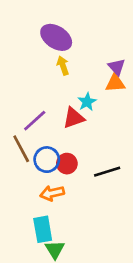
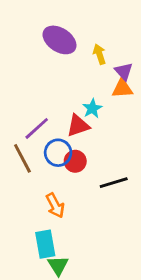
yellow arrow: (63, 66) -> (99, 54), moved
blue circle: (47, 160) -> (58, 153), moved
red circle: (67, 164) -> (75, 161), moved
orange arrow: (52, 193) -> (55, 205), turned -105

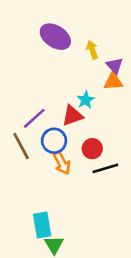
red circle: (75, 161) -> (92, 149), moved
orange arrow: (55, 205) -> (62, 163), moved

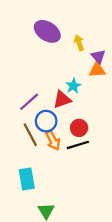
brown line: (21, 146) -> (30, 135), moved
black line: (105, 168) -> (78, 145), moved
cyan rectangle: (42, 225) -> (27, 179), moved

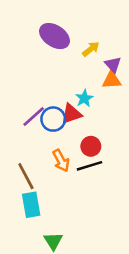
yellow arrow: (79, 43) -> (91, 49), turned 70
blue circle: (46, 121) -> (53, 119), moved
brown line: (30, 135) -> (26, 176), moved

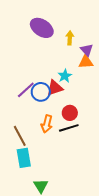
yellow arrow: (91, 49) -> (70, 38), turned -48
orange arrow: (61, 161) -> (47, 124), turned 42

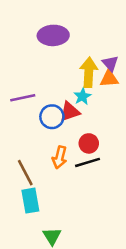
purple ellipse: (42, 28) -> (53, 35), turned -35
yellow arrow: (70, 38) -> (89, 72), moved, size x1.6
purple line: (26, 90) -> (23, 98), moved, turned 30

